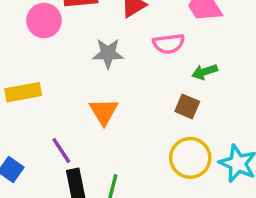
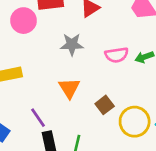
pink semicircle: (169, 44) -> (117, 55), moved
brown square: (187, 106) -> (105, 105), moved, turned 30

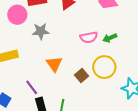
gray star: (72, 44) -> (41, 31), moved
yellow circle: (135, 122) -> (104, 67), moved

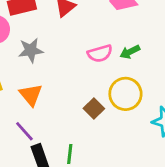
orange triangle: (54, 64) -> (31, 95), moved

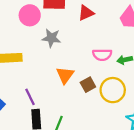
orange triangle: (31, 95) -> (65, 75), moved
brown square: (94, 109) -> (88, 85), moved

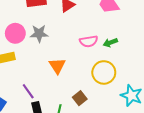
pink circle: (30, 15) -> (15, 33), moved
brown square: (88, 85) -> (80, 98), moved

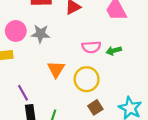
yellow circle: (104, 72) -> (87, 79), moved
brown square: (80, 98) -> (95, 107), moved

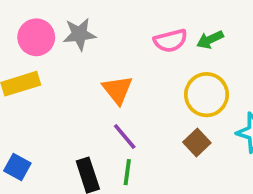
yellow circle: (87, 79) -> (207, 95), moved
purple line: (23, 93) -> (125, 136), moved

